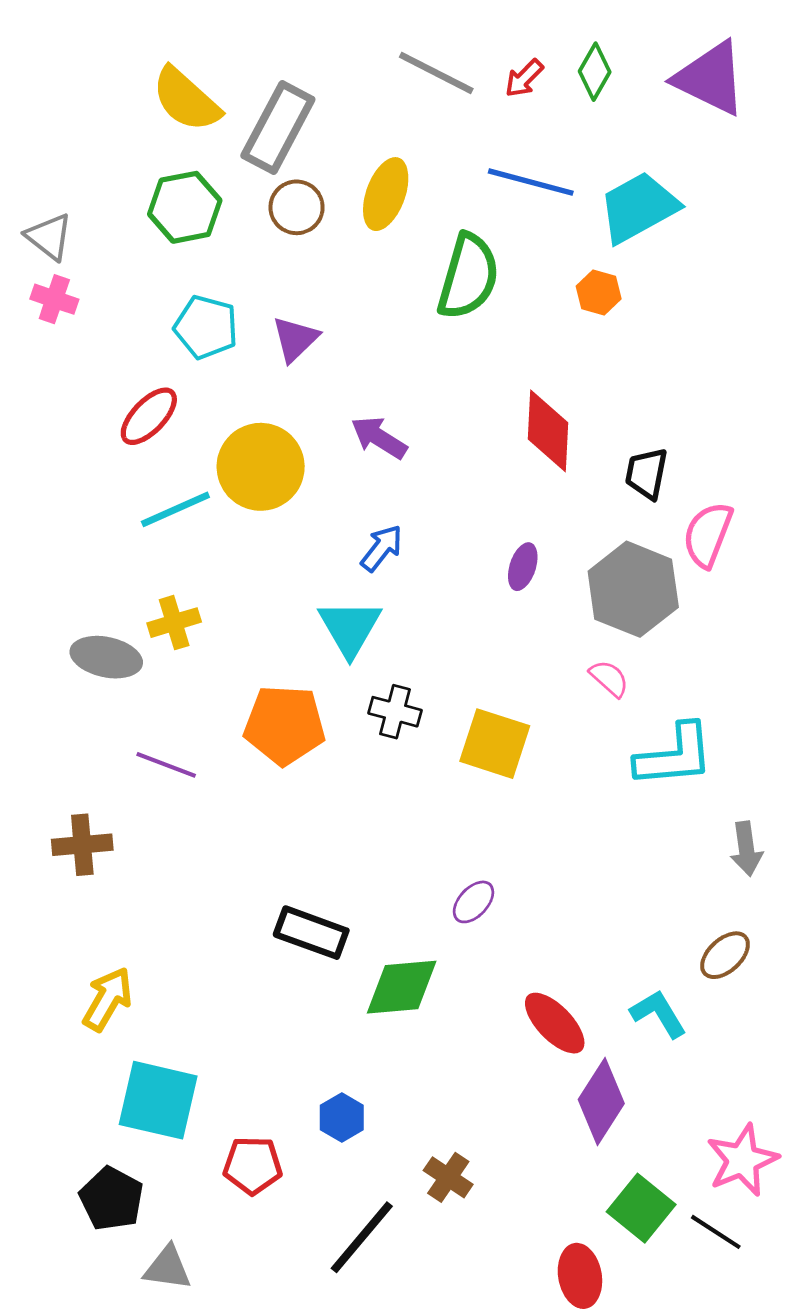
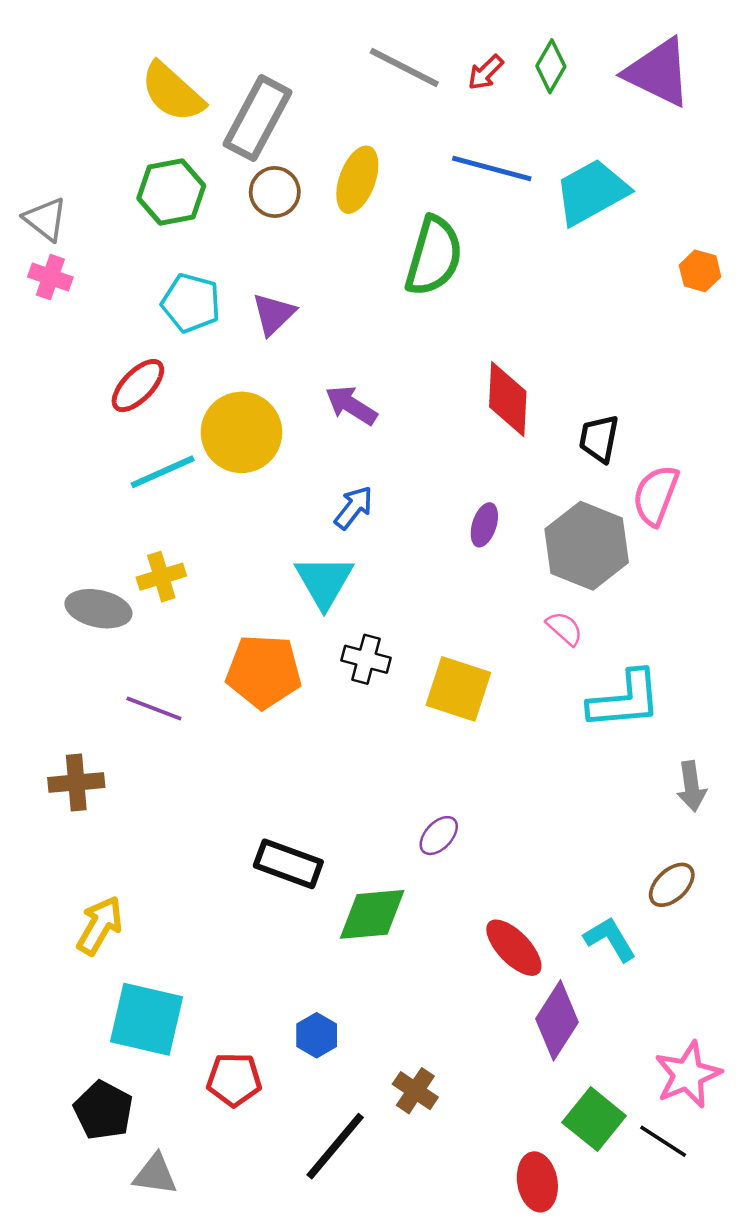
orange hexagon: (599, 292) -> (700, 271), moved

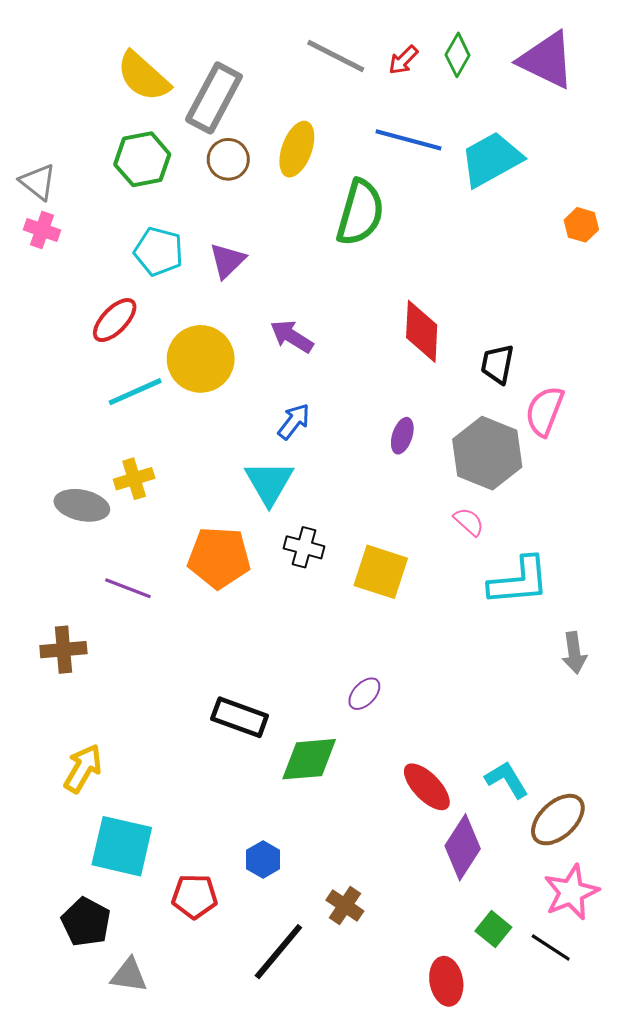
brown ellipse: (672, 885) -> (558, 820), moved, size x1.4
green square: (594, 1119) -> (493, 929), size x0.7

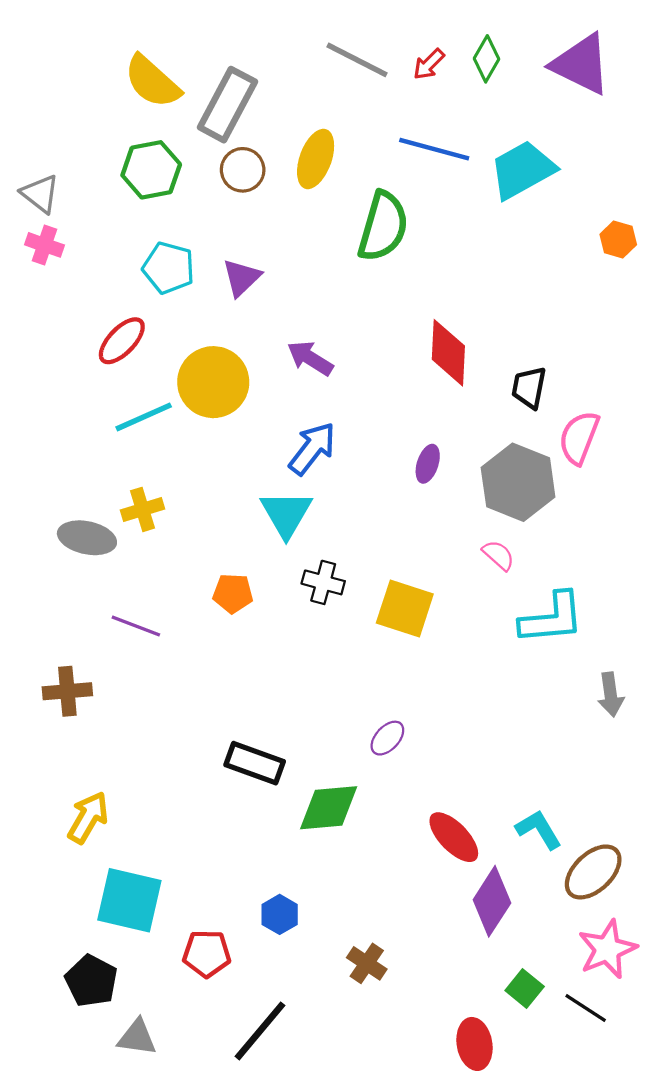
blue arrow: (294, 421) -> (312, 449), size x1.4
orange pentagon: (219, 558) -> (233, 593), size x0.6
black line: (278, 952) -> (260, 1031), moved

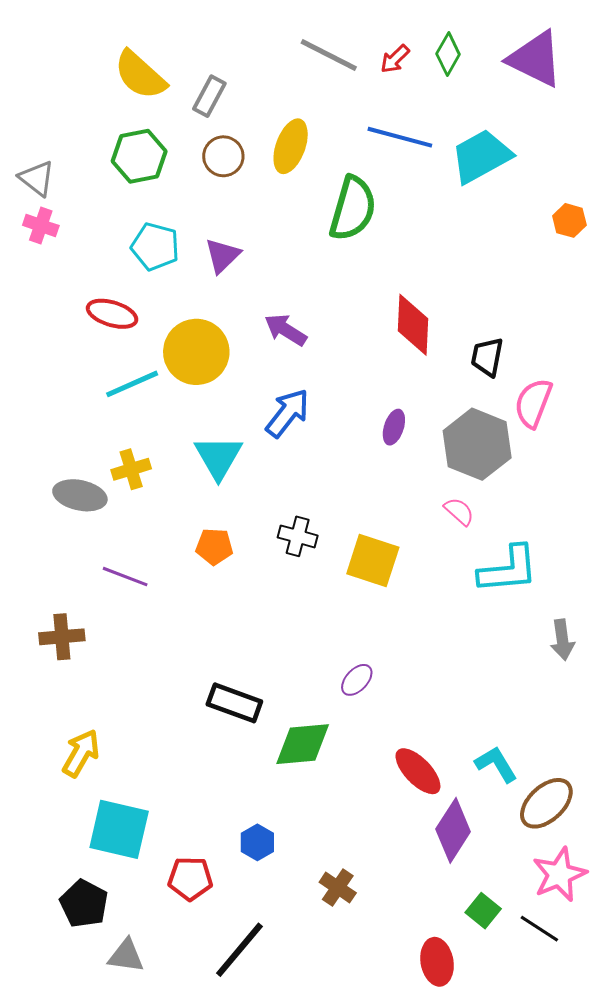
gray rectangle: (227, 105) -> (209, 96), size x0.6
red ellipse: (122, 341) -> (112, 314), turned 63
cyan triangle: (286, 514) -> (218, 457), moved

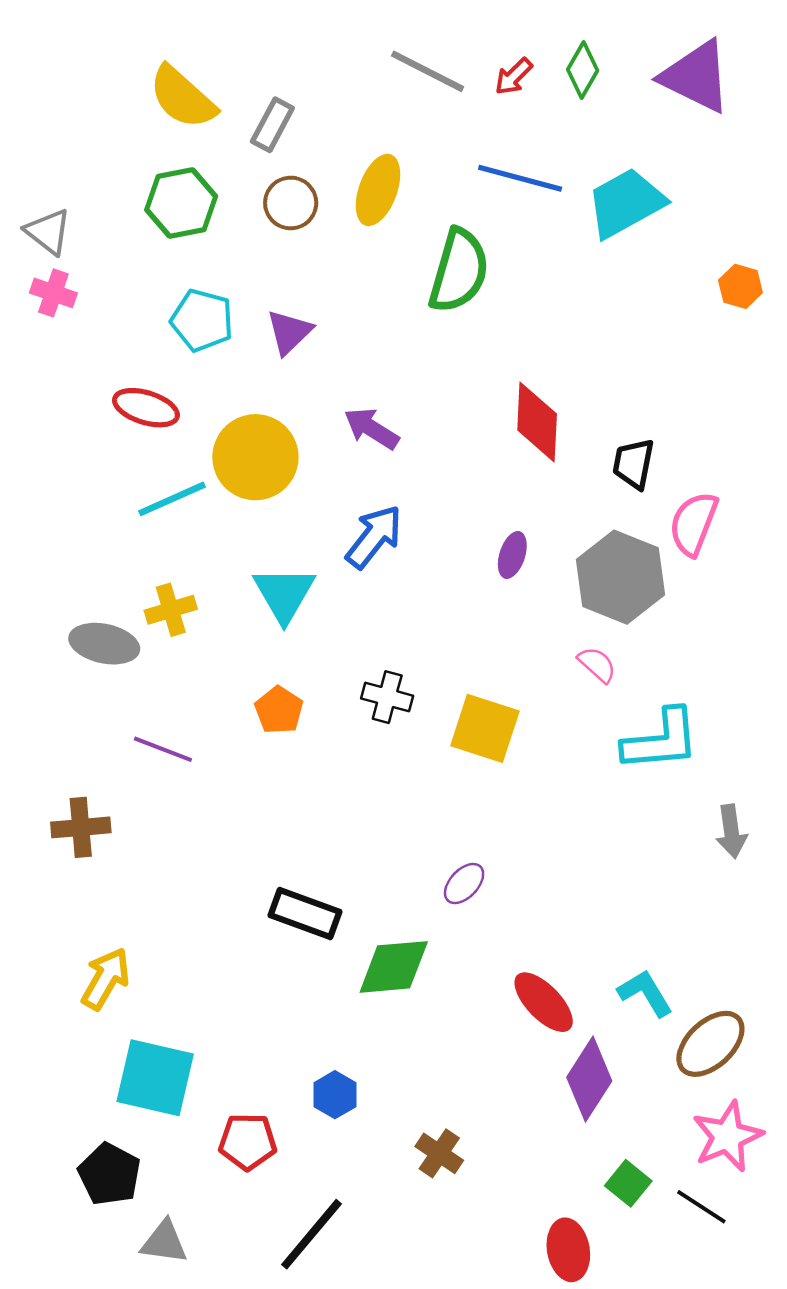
orange pentagon: (214, 546) -> (279, 710), turned 30

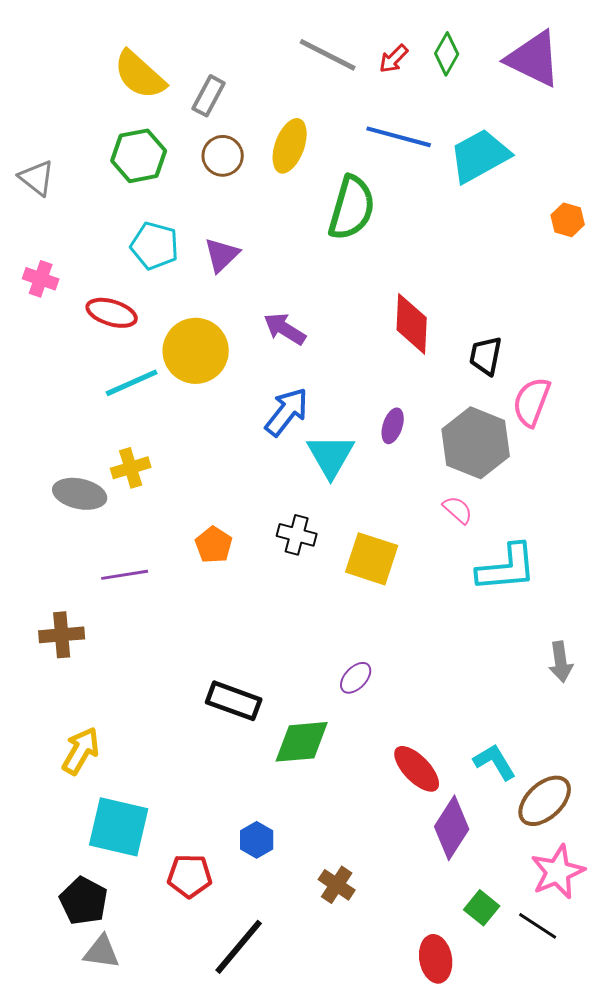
pink cross: (53, 293) -> (41, 279), moved
cyan triangle: (284, 594) -> (331, 456), moved
purple line: (163, 749) -> (125, 575), turned -30
gray arrow: (731, 831) -> (561, 662), moved
gray triangle: (164, 1242) -> (102, 952), moved

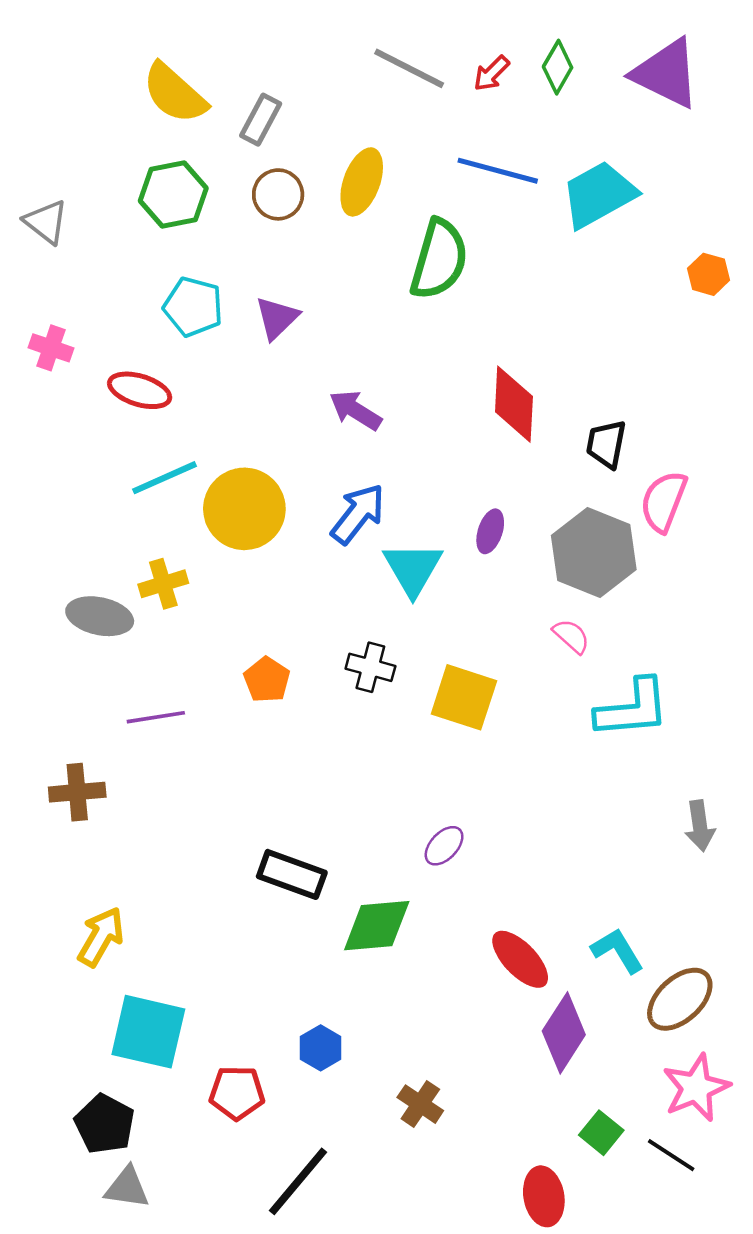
yellow circle: (196, 351) -> (244, 509), moved

